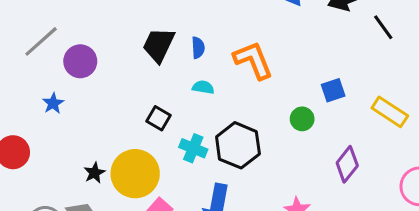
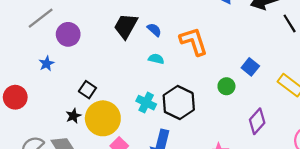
blue semicircle: (198, 48) -> (154, 30), turned -48
blue square: (333, 90) -> (250, 67), turned -36
black square: (159, 118) -> (87, 90), moved

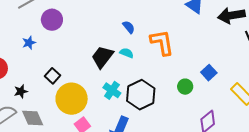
black trapezoid: (126, 26) -> (102, 57), moved
black square: (87, 90) -> (53, 76), moved
black star: (73, 116) -> (21, 91), moved

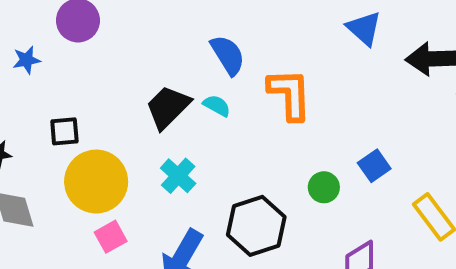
blue semicircle: (129, 27) -> (228, 55), size x1.5
black square: (53, 76) -> (64, 131), turned 35
black hexagon: (141, 95) -> (256, 226), moved

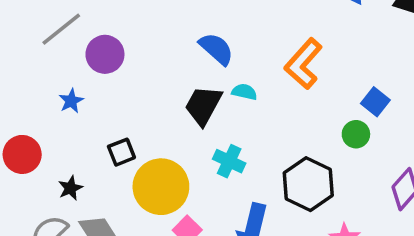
blue semicircle: (228, 55) -> (216, 49), moved
orange L-shape: (290, 94) -> (303, 64), turned -120
blue square: (374, 166) -> (375, 102), moved

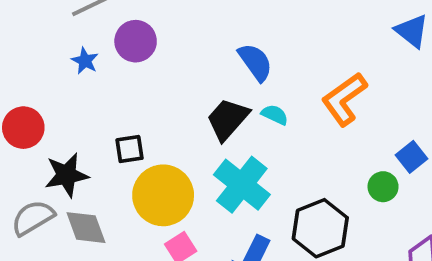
blue star: (71, 101) -> (85, 61), moved, turned -30
cyan cross: (229, 161) -> (242, 185), size x1.6
black star: (70, 188) -> (67, 175), size x1.6

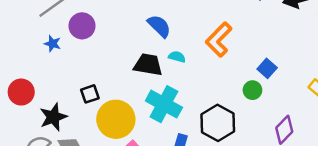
black trapezoid: (228, 119) -> (148, 65), turned 68

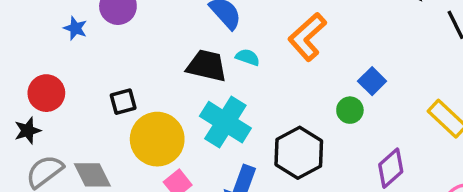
red circle: (21, 92) -> (46, 93), moved
black star: (53, 117) -> (28, 131), moved, size x0.7

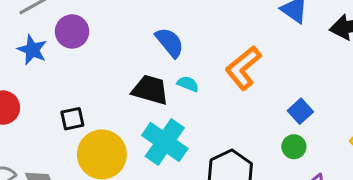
blue star: (75, 28) -> (32, 50), size x1.4
green circle: (350, 110) -> (294, 147), moved

